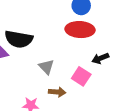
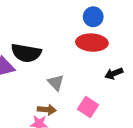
pink square: (81, 76) -> (88, 107), moved
brown arrow: (57, 92) -> (47, 110), moved

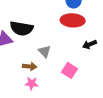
brown arrow: (47, 110) -> (30, 66), moved

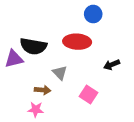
red ellipse: (73, 20) -> (77, 42), moved
pink star: (32, 83) -> (36, 110), moved

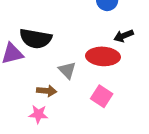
red ellipse: (77, 42) -> (103, 56), moved
black arrow: (112, 65) -> (124, 36), moved

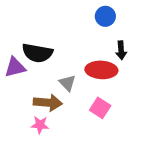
black arrow: (124, 36) -> (121, 50), turned -72
brown arrow: (47, 91) -> (48, 103), size x1.5

